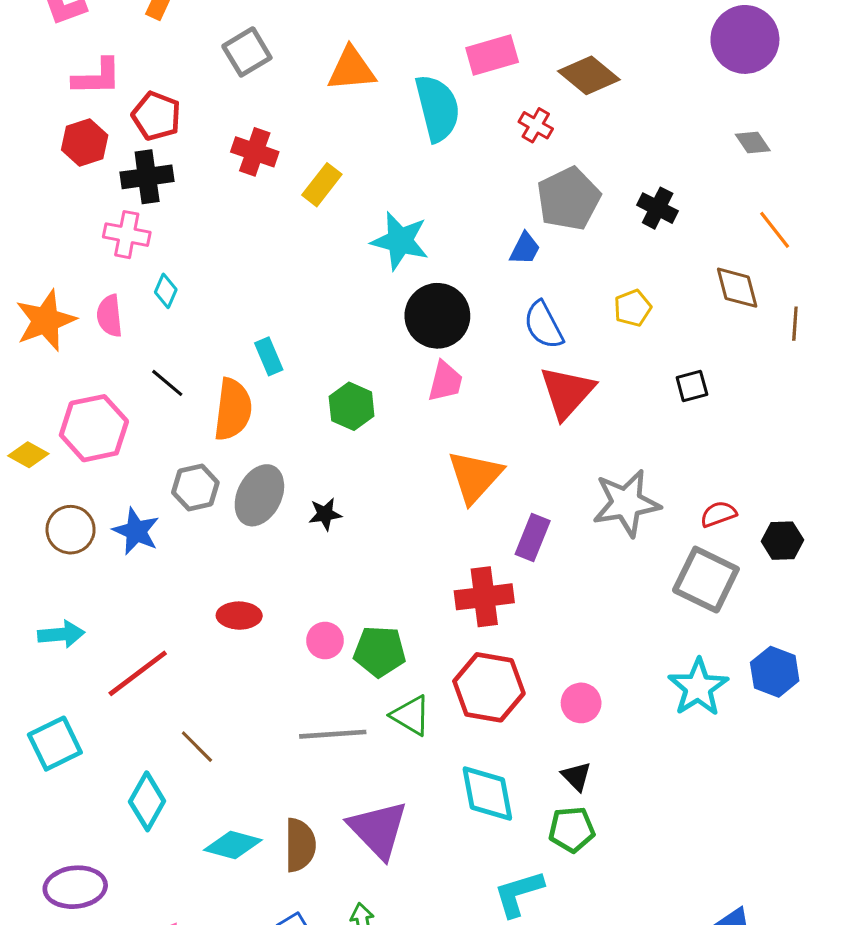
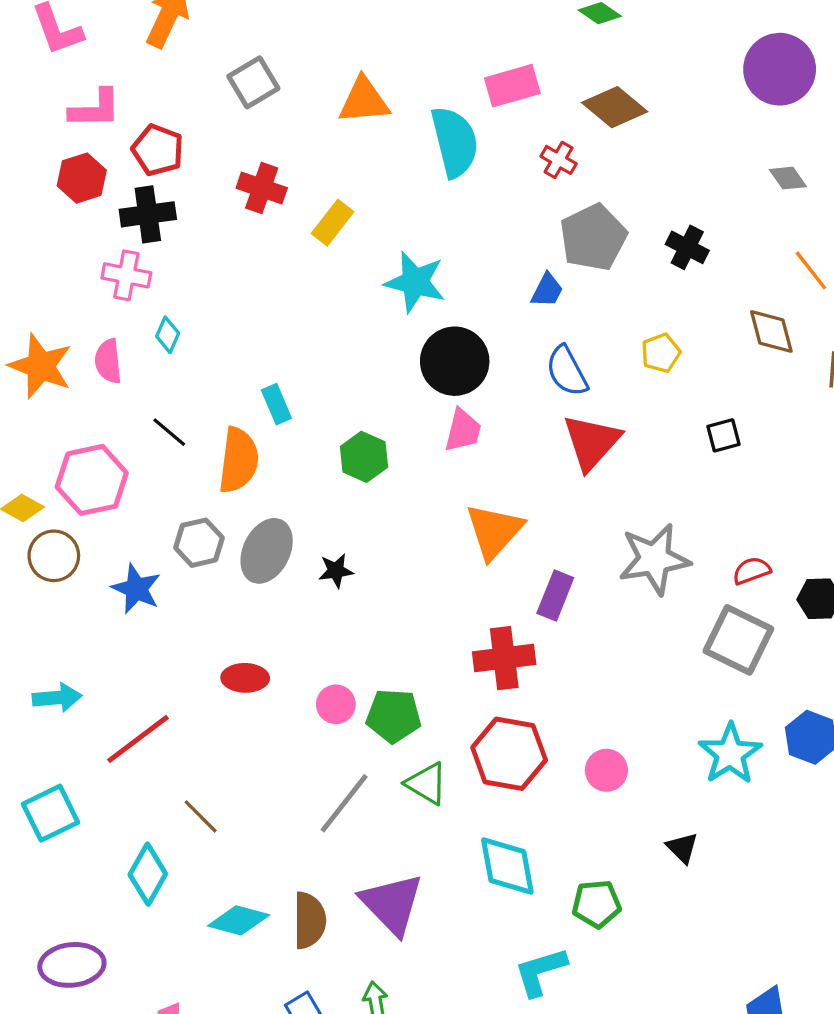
orange star: (46, 320) -> (41, 366), turned -30
brown circle: (71, 530) -> (54, 556), moved
gray line: (333, 734) -> (344, 803), turned -48
black triangle: (576, 776) -> (682, 848), moved

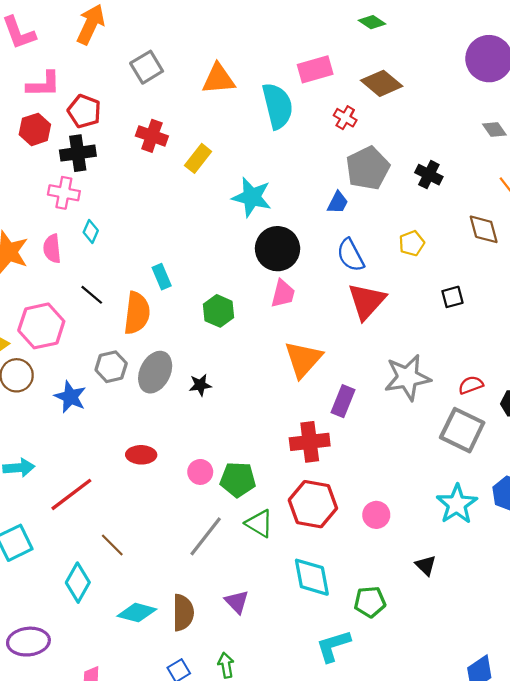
purple triangle: (392, 904) -> (237, 602), size x0.6

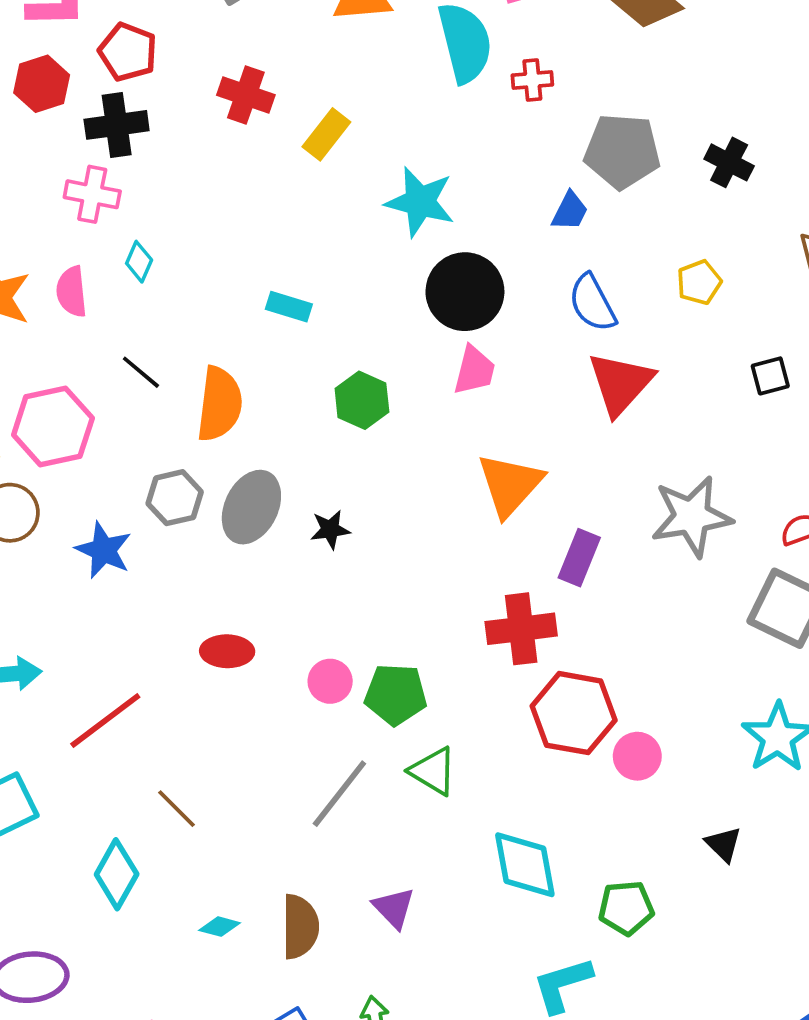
red cross: (345, 118) -> (532, 80), moved, turned -35
gray pentagon: (368, 168) -> (622, 151), turned 30
cyan rectangle: (162, 277) -> (289, 307), moved, turned -50
red hexagon: (313, 504) -> (574, 713), moved
cyan diamond: (137, 613) -> (220, 927), size x0.6

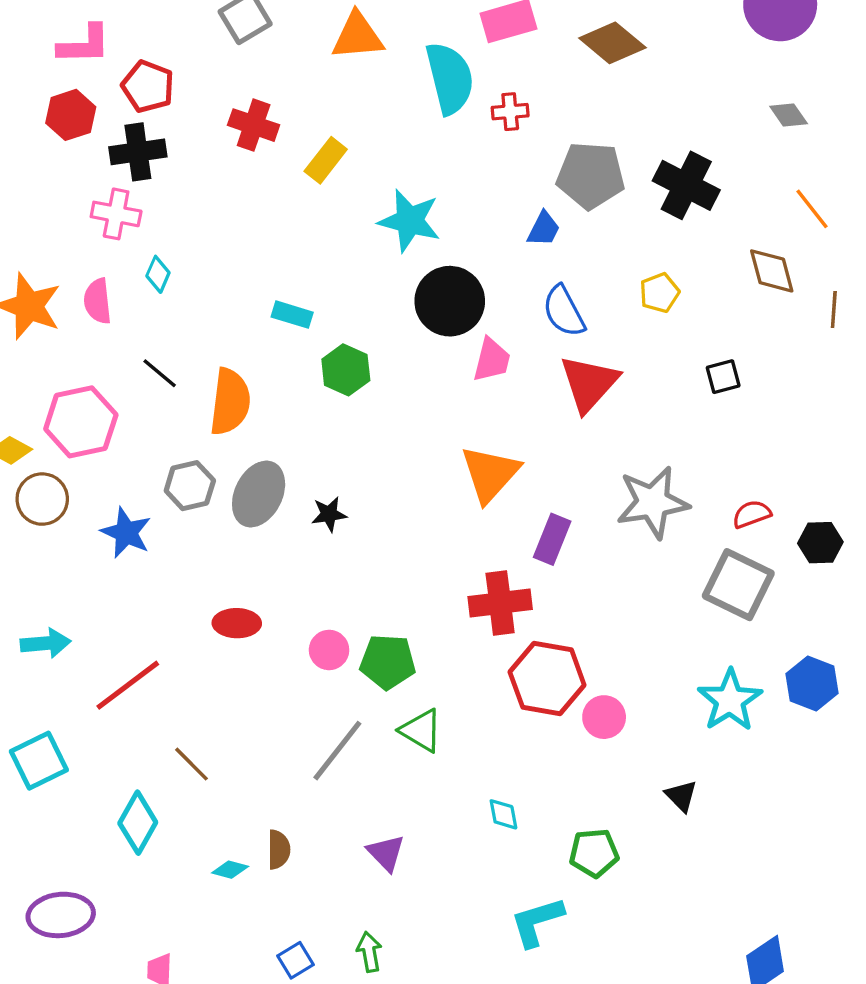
black cross: (729, 162) -> (686, 185), size x1.5
pink trapezoid: (474, 370) -> (492, 360), moved
green hexagon: (362, 400) -> (346, 370), moved
cyan diamond: (525, 865) -> (503, 814), size x0.5
brown semicircle: (300, 927) -> (279, 850), moved, size x0.7

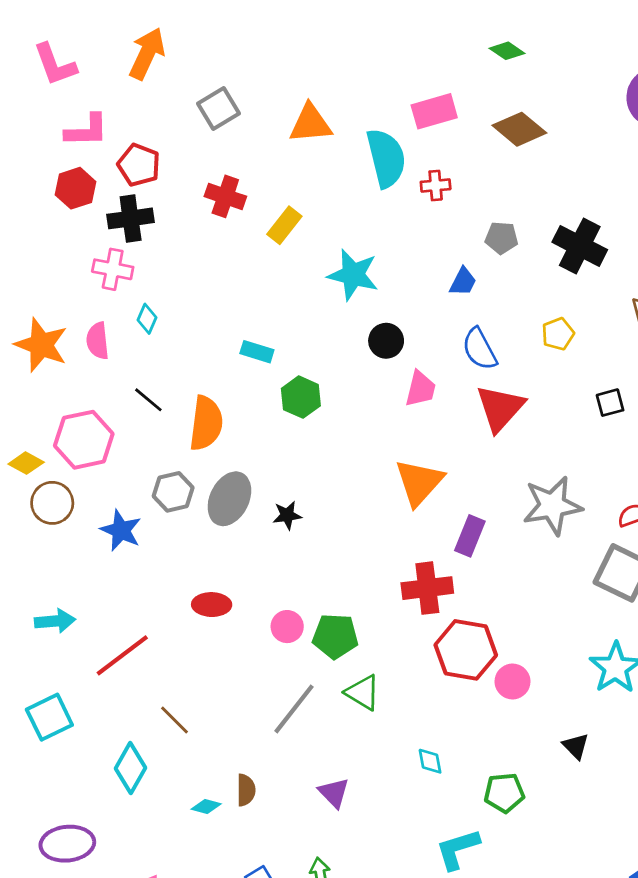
gray pentagon: (591, 175) -> (502, 238), size x0.6
black circle: (450, 301) -> (386, 341), size x0.6

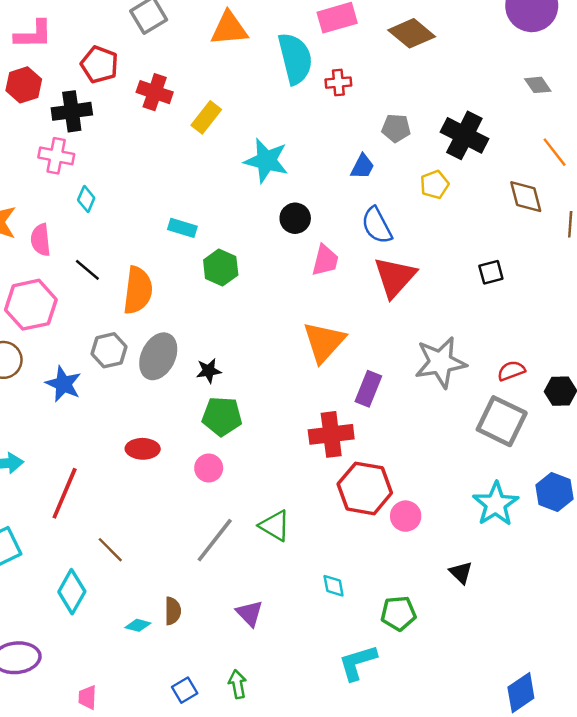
red pentagon: (139, 165) -> (99, 65), moved
yellow pentagon: (558, 334) -> (434, 185), moved
pink semicircle: (98, 341) -> (41, 240), moved
green pentagon: (335, 636) -> (222, 416), moved
red line: (122, 655) -> (65, 493), turned -30

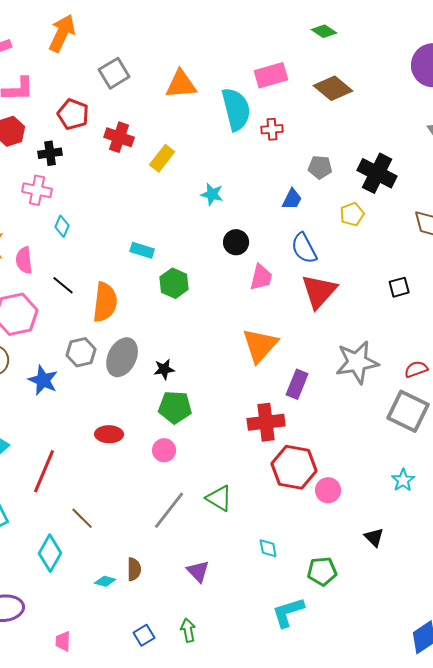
black cross: (72, 111) -> (50, 153), size x0.7
cyan star: (266, 161) -> (212, 194), size x0.6
cyan star: (496, 504) -> (403, 480), size x0.6

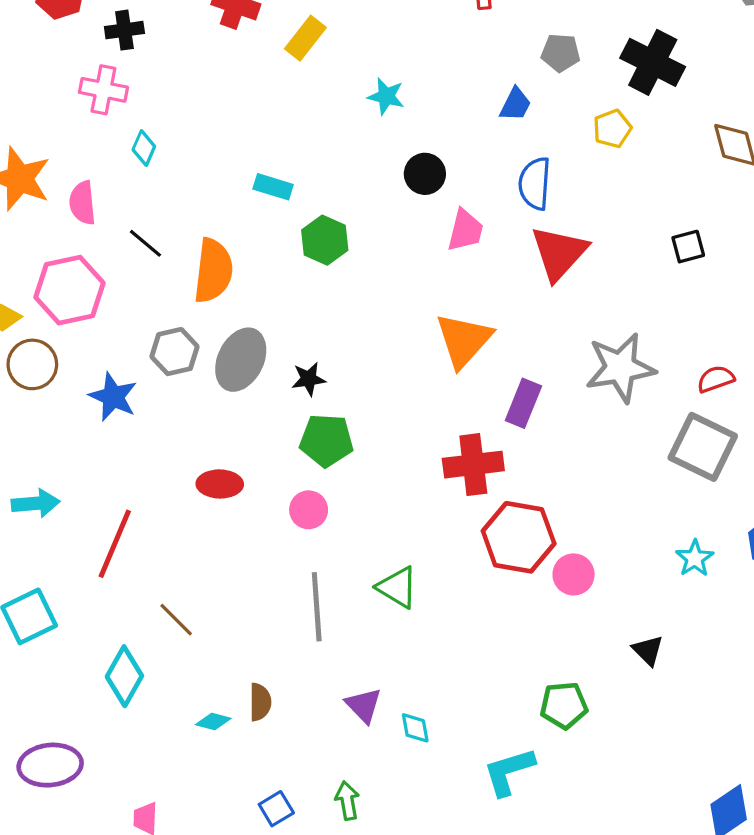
blue semicircle: (304, 248) -> (535, 184), turned 32
gray line: (169, 510) -> (317, 607), turned -42
cyan diamond: (268, 548) -> (415, 728), moved

